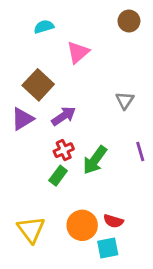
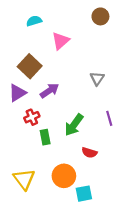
red cross: (64, 150) -> (32, 117), moved
green rectangle: (58, 176) -> (45, 137), turned -48
red semicircle: (113, 221) -> (89, 153), moved

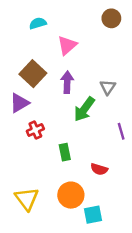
purple arrow: (50, 91) -> (67, 82), moved, turned -54
green arrow: (74, 125) -> (84, 109), moved
green rectangle: (45, 137) -> (65, 152), moved

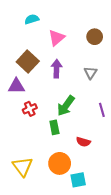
brown circle: (111, 18) -> (95, 37), moved
purple triangle: (19, 103) -> (16, 86), turned 30
green arrow: (84, 109) -> (66, 106), moved

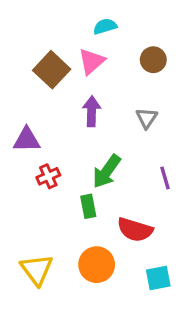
cyan semicircle: (32, 19) -> (105, 26), moved
brown square: (28, 61) -> (52, 70), moved
red semicircle: (83, 142) -> (135, 230), size x1.5
cyan square: (78, 180) -> (158, 278), moved

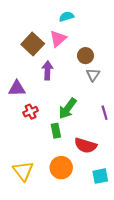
brown circle: (153, 60) -> (86, 56), moved
purple arrow: (92, 111) -> (47, 70), moved

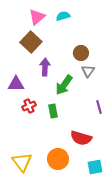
pink triangle: (58, 39) -> (37, 17), moved
green arrow: (68, 108) -> (64, 85), moved
green rectangle: (56, 131) -> (53, 111), moved

